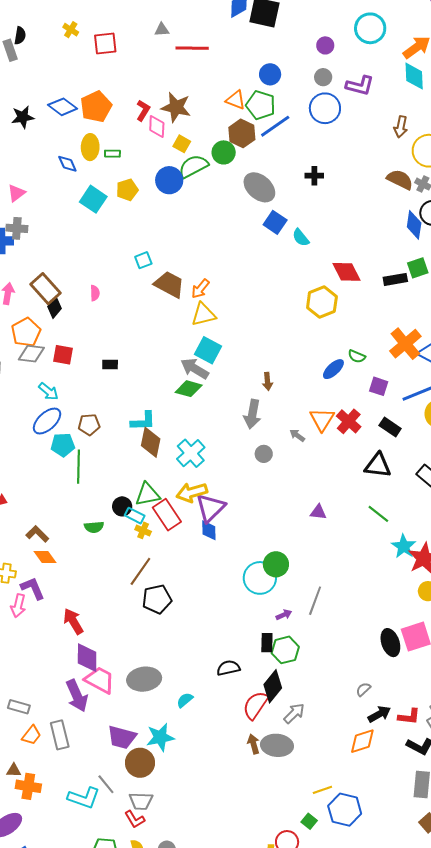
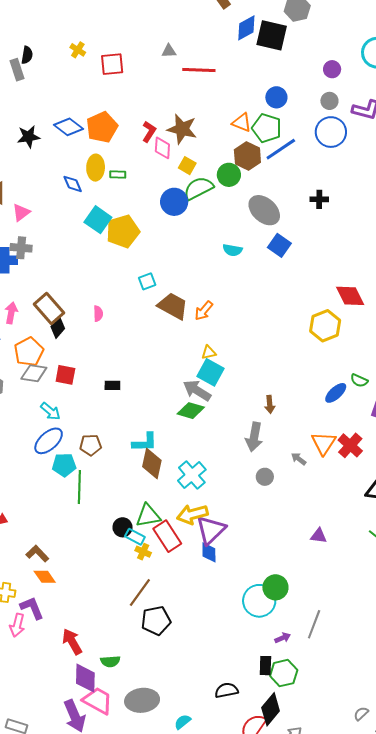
yellow pentagon: (127, 190) -> (123, 231), moved, size x1.5
cyan semicircle: (301, 238) -> (233, 250), moved, turned -42
yellow triangle: (203, 315) -> (209, 352), moved, size x0.6
green semicircle: (94, 527) -> (110, 661), moved

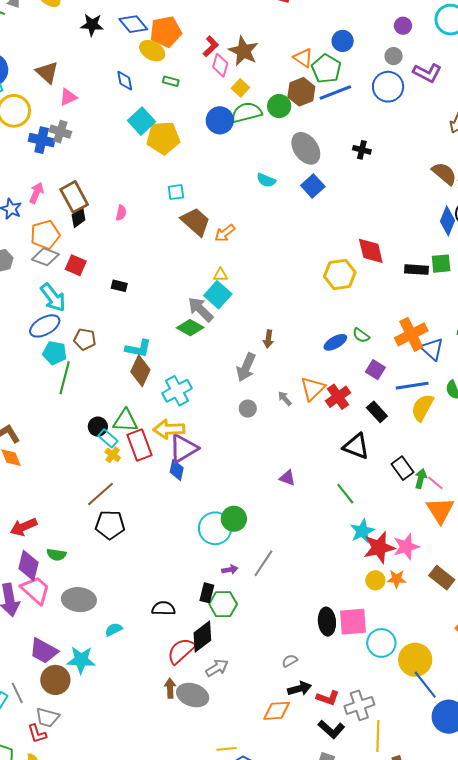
yellow ellipse: (96, 168) -> (152, 51), moved, turned -75
cyan arrow: (50, 411) -> (53, 298), size x1.4
red arrow: (72, 642) -> (24, 527), turned -96

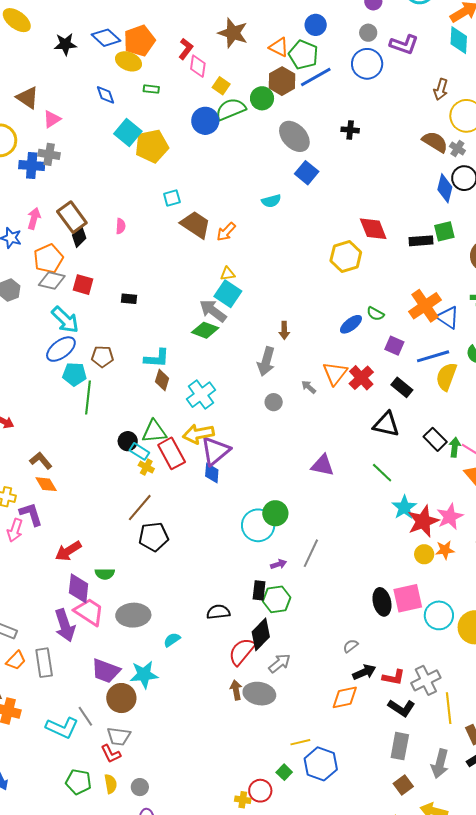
brown star: (243, 51) -> (233, 33), moved
cyan semicircle: (266, 180) -> (271, 201), moved, turned -30
brown diamond: (140, 371) -> (162, 380), size x0.7
purple triangle: (287, 478) -> (323, 465), size x1.4

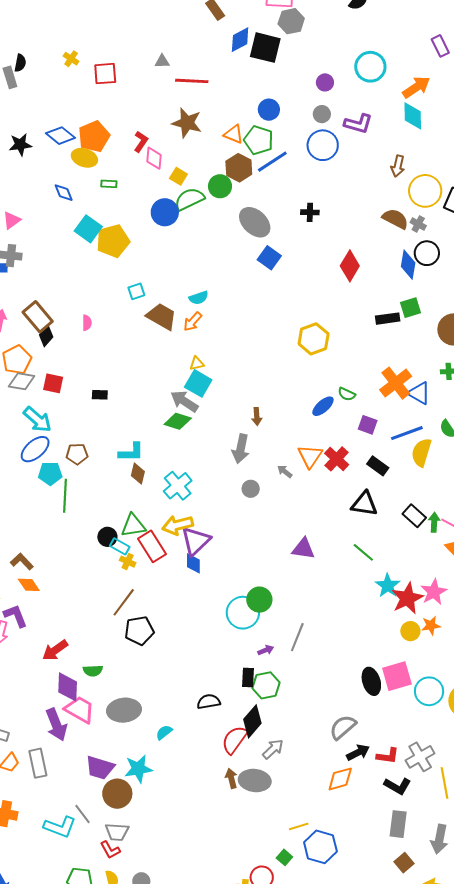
cyan semicircle: (271, 201) -> (199, 298), moved
red diamond: (373, 229) -> (350, 266), moved, turned 56
gray semicircle: (351, 646) -> (343, 727), size x1.8

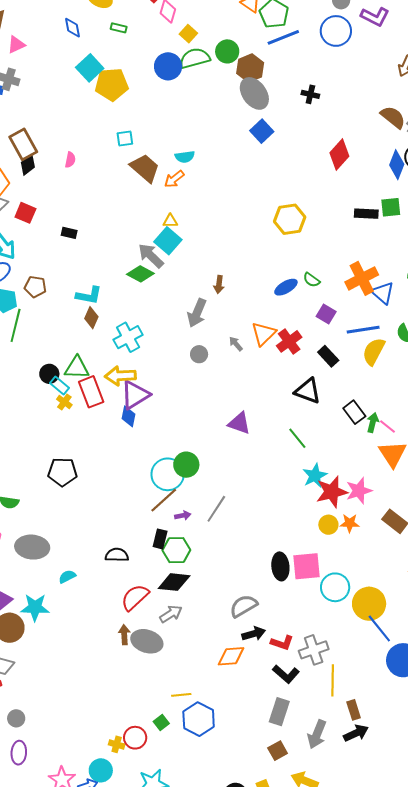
brown hexagon: (239, 168) -> (250, 68), moved
brown line: (124, 602) -> (164, 500), moved
black diamond: (252, 721) -> (174, 582), moved, turned 44

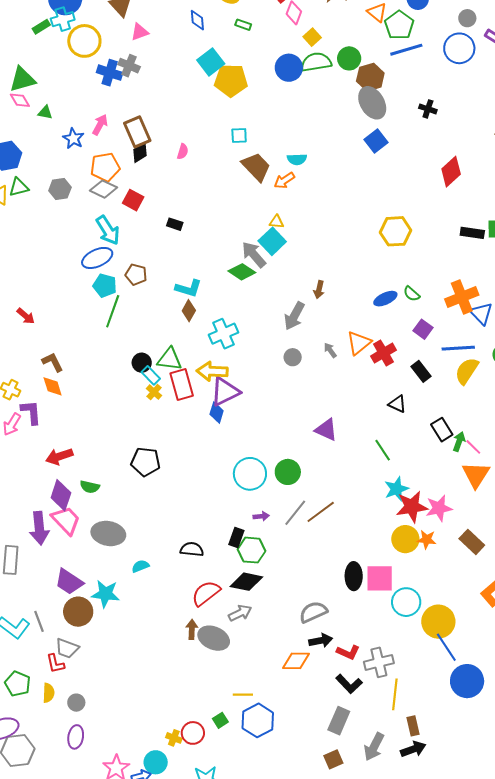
black triangle: (308, 391) -> (397, 404), size x0.7
green circle: (186, 465) -> (288, 472), moved
brown line: (164, 500) -> (321, 512), moved
yellow circle: (328, 525) -> (405, 539), size x1.4

